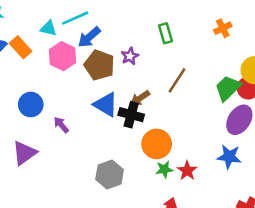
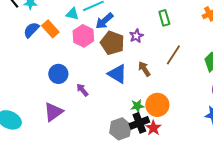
brown arrow: (140, 98) -> (144, 69), turned 91
black cross: (131, 115) -> (139, 123), moved, turned -36
green star: (164, 169) -> (137, 106), moved
red star: (187, 171) -> (153, 128), moved

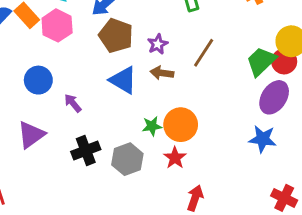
pink hexagon: (83, 36) -> (57, 25), moved
purple star: (136, 36) -> (158, 44), moved
brown arrow: (144, 69) -> (162, 73), turned -49
black cross: (139, 123) -> (86, 151), moved

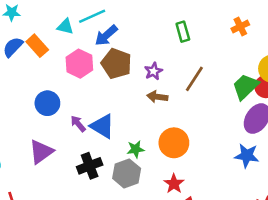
pink hexagon: (57, 25) -> (79, 64), moved
blue triangle: (123, 80) -> (102, 126), moved
green star: (152, 126) -> (136, 149), moved
red star: (175, 158) -> (174, 184), moved

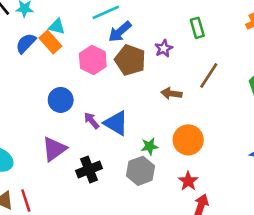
cyan triangle: (65, 27) -> (57, 27), moved
purple star: (153, 71) -> (164, 48), moved
black cross: (90, 166) -> (89, 170), moved

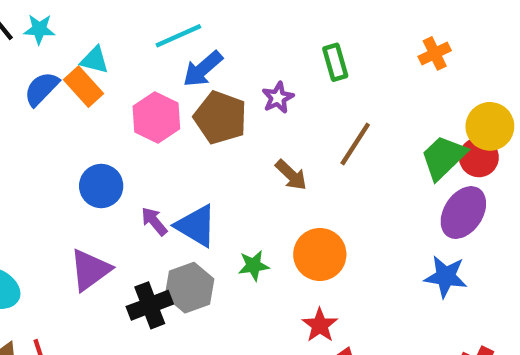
brown arrow: (171, 94) -> (291, 175), turned -144
gray hexagon: (141, 171) -> (189, 288), moved

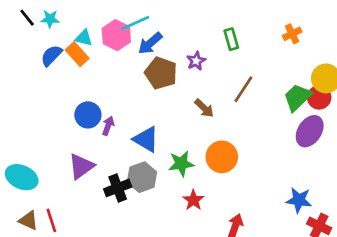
pink hexagon: (156, 118) -> (116, 35), moved
purple arrow: (154, 221) -> (108, 126), moved, turned 60
green star: (254, 266) -> (181, 164), size x1.4
blue star: (446, 277) -> (299, 200), moved
red star: (320, 325) -> (193, 200), moved

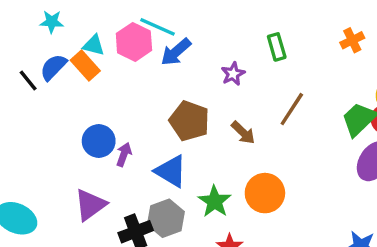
black line: (27, 18) -> (28, 81), moved
cyan line: (135, 23) -> (157, 27), turned 48
brown pentagon: (161, 73) -> (189, 121), moved
green star: (181, 164) -> (215, 201), turned -30

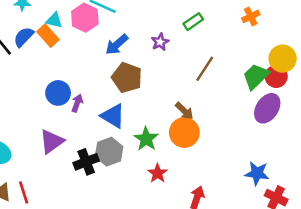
green rectangle: (277, 47) -> (193, 22), turned 72
blue arrow: (176, 52) -> (117, 45), moved
brown arrow: (243, 133) -> (184, 111), moved

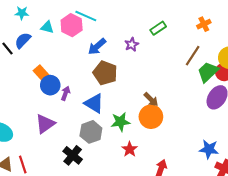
orange rectangle: (48, 36) -> (42, 74), moved
brown line: (205, 69) -> (193, 56), moved
green star: (146, 139) -> (120, 122), turned 30
black cross: (86, 162) -> (73, 155), moved, turned -30

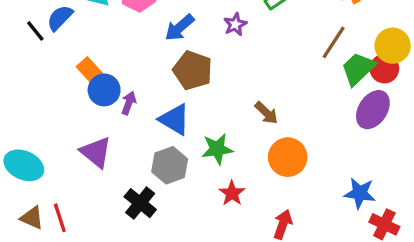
orange circle: (151, 117) -> (288, 157), moved
purple triangle: (45, 124) -> (96, 152), turned -45

